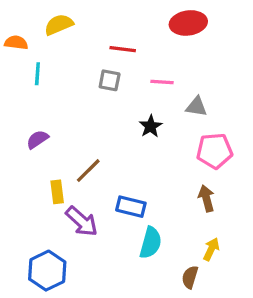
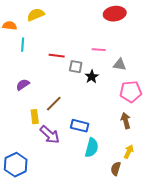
red line: (123, 49) -> (57, 56), moved
gray square: (110, 80) -> (76, 67), moved
blue hexagon: (47, 271) -> (16, 165), moved

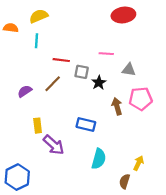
cyan line: (23, 45) -> (37, 41), moved
brown line: (54, 104) -> (53, 84), moved
brown arrow: (126, 121) -> (117, 106), moved
blue rectangle: (80, 126) -> (86, 124), moved

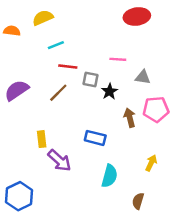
cyan line: (37, 41) -> (56, 45), moved, turned 64
purple semicircle: (25, 91) -> (17, 90), moved, size x1.5
yellow arrow: (138, 163) -> (151, 163), moved

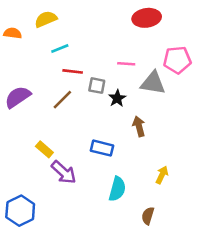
gray triangle: (143, 77) -> (153, 83), size x1.5
pink pentagon: (156, 109) -> (177, 60), moved
yellow rectangle: (42, 139) -> (44, 149), turned -42

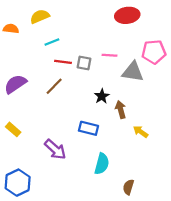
gray square: (97, 86) -> (84, 63), moved
black star: (117, 98) -> (102, 96), moved
yellow rectangle: (44, 149) -> (13, 129), moved
yellow arrow: (162, 175) -> (141, 132), moved, turned -80

